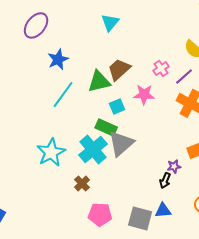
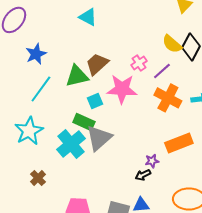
cyan triangle: (110, 22) -> (88, 17), turned -42
pink star: (144, 94) -> (122, 89), size x1.4
cyan star: (51, 152) -> (29, 131), moved
black arrow: (165, 180) -> (143, 175), turned 42
brown cross: (82, 183) -> (38, 178), moved

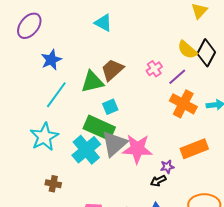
pink star: (122, 89) -> (137, 149), moved
green rectangle: (84, 122) -> (99, 128), size x1.4
brown cross: (38, 178) -> (53, 184), turned -35

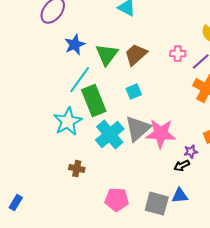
pink cross: (154, 69) -> (178, 54), turned 35
green triangle: (92, 82) -> (107, 55), moved, turned -40
green rectangle: (99, 128) -> (94, 101), moved, turned 44

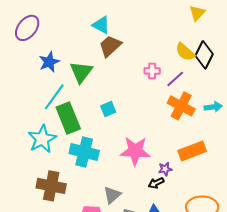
brown trapezoid: (136, 55) -> (110, 46), moved
gray triangle: (138, 129) -> (112, 195), moved, size x0.7
cyan cross: (110, 135) -> (84, 152), turned -36
brown cross: (77, 169) -> (51, 186), size x1.8

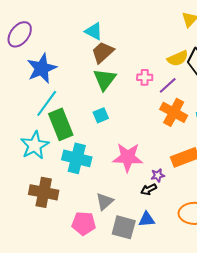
yellow semicircle: (185, 52) -> (178, 58), turned -65
blue star: (49, 62) -> (42, 68), size x1.4
green triangle: (81, 72) -> (105, 79), moved

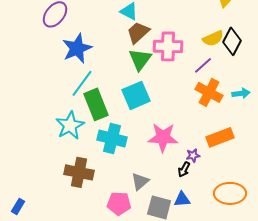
pink cross: (145, 77) -> (168, 46), moved, size x1.8
cyan square: (101, 115) -> (136, 95), size x1.8
black arrow: (149, 189) -> (184, 169), turned -35

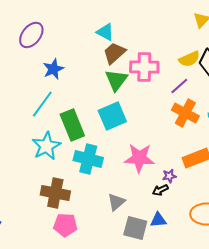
blue star: (77, 48) -> (53, 69), size x0.7
cyan line: (82, 83) -> (42, 104), moved
black arrow: (184, 169) -> (160, 190), turned 35
pink pentagon: (119, 203) -> (65, 225), moved

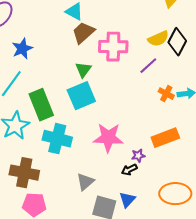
green triangle: (116, 80) -> (83, 70), moved, size x0.7
orange cross: (185, 113) -> (166, 94), moved, size x0.6
blue triangle: (158, 220) -> (127, 200), turned -42

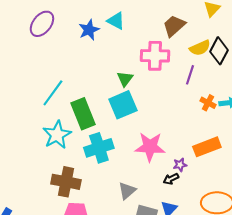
brown trapezoid: (83, 33) -> (174, 26), moved
blue star: (22, 49) -> (89, 30), moved
purple line: (148, 66) -> (190, 75), turned -30
cyan cross: (57, 139) -> (99, 148), turned -32

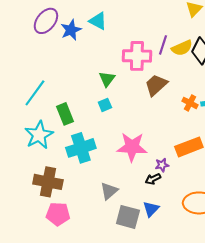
purple ellipse: (42, 24) -> (46, 21), moved
brown trapezoid: (174, 26) -> (156, 85), moved
purple line: (190, 75) -> (163, 45), moved
cyan square: (123, 105) -> (105, 105), size x0.5
green rectangle: (83, 114) -> (65, 114), size x0.7

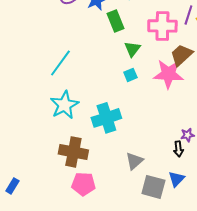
green rectangle: (65, 114) -> (115, 21), moved
pink star: (132, 147) -> (168, 74), moved
black arrow: (153, 179) -> (178, 149), turned -70

